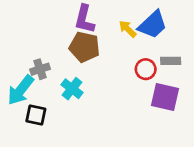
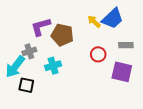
purple L-shape: (84, 19) -> (41, 27), moved, turned 60
red circle: (146, 69) -> (98, 54), moved
cyan cross: (72, 89) -> (53, 66), turned 35

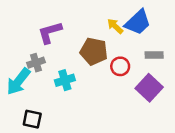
brown pentagon: (62, 35) -> (94, 51), moved
purple square: (122, 72) -> (149, 88), turned 30
black square: (26, 85) -> (32, 119), moved

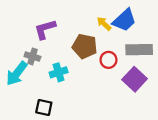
gray rectangle: (154, 55) -> (139, 50), size x1.6
gray cross: (36, 63) -> (32, 56), turned 35
black square: (32, 119) -> (44, 108), moved

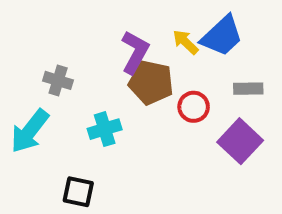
purple L-shape: (45, 29) -> (135, 52), moved, turned 135
gray rectangle: (139, 50) -> (248, 89), size x0.6
gray cross: (32, 56) -> (58, 80), moved

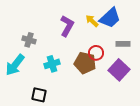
brown pentagon: (151, 83) -> (85, 63), moved

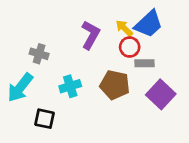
gray rectangle: (123, 44) -> (144, 63), moved
red circle: (96, 53) -> (130, 47), moved
black square: (39, 95) -> (45, 119), moved

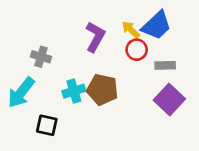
gray rectangle: (144, 63) -> (165, 65), moved
brown pentagon: (115, 85) -> (102, 90), moved

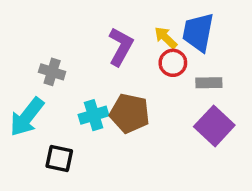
blue trapezoid: (157, 25) -> (198, 32), turned 144

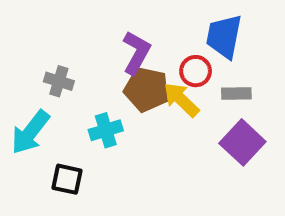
yellow arrow: (166, 38) -> (181, 100), moved, size x1.4
brown pentagon: (130, 113) -> (147, 89), moved

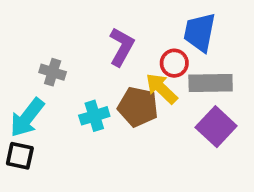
brown pentagon: (147, 89) -> (138, 107), moved
gray rectangle: (236, 94) -> (211, 83), size x1.6
black square: (67, 179) -> (20, 156), moved

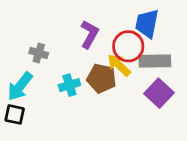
red circle: (174, 63) -> (128, 46), size x1.5

